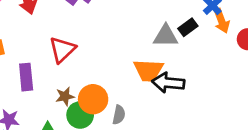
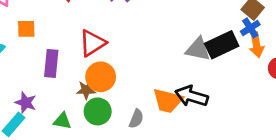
black rectangle: (188, 27) -> (222, 45), size x1.6
orange trapezoid: (148, 70) -> (168, 101), moved
orange circle: (93, 99) -> (101, 77), moved

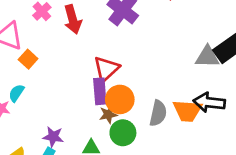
orange square: (26, 29) -> (28, 59), moved, turned -36
purple rectangle: (51, 63) -> (100, 91), moved
gray semicircle: (136, 119) -> (158, 113), moved, size x1.4

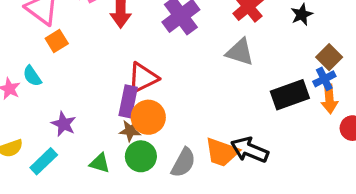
gray triangle: (207, 57) -> (240, 52), moved
cyan semicircle: (16, 93) -> (32, 76), turned -84
gray semicircle: (158, 113) -> (183, 163), moved
purple star: (53, 137) -> (64, 124), moved

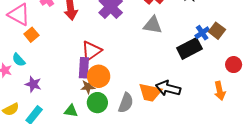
brown square: (329, 57) -> (217, 31), moved
blue cross: (324, 79) -> (202, 33), moved
orange arrow: (329, 99) -> (220, 91), moved
purple star: (64, 124) -> (33, 84), moved

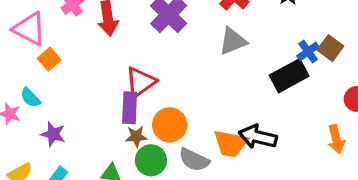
gray triangle: (153, 25) -> (233, 41), turned -30
orange circle: (99, 76) -> (170, 125), moved
gray semicircle: (126, 103) -> (194, 160), turned 96

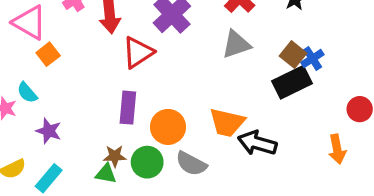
brown square: (330, 48) -> (293, 55), moved
red triangle: (140, 82) -> (138, 52), moved
brown star: (136, 136) -> (115, 156), moved
orange trapezoid: (231, 143) -> (227, 122), moved

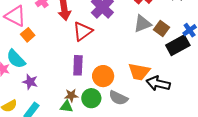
brown square: (293, 55) -> (162, 28), moved
cyan semicircle: (27, 93) -> (16, 59), size x1.5

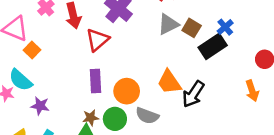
orange trapezoid: (139, 72) -> (169, 82), turned 50
black arrow: (158, 83) -> (193, 94), turned -65

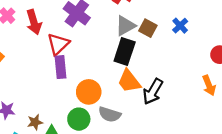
black rectangle: (213, 46) -> (125, 51), moved, turned -35
purple rectangle: (95, 81) -> (60, 67), moved
brown star: (91, 118) -> (35, 122), moved

